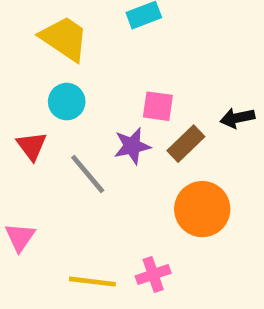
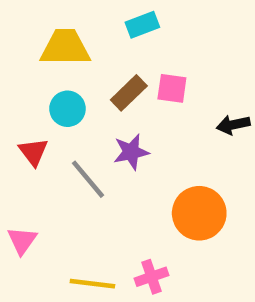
yellow trapezoid: (64, 38) -> (65, 47), turned -34
pink square: (158, 106) -> (172, 88), moved
brown rectangle: (186, 144) -> (129, 93), moved

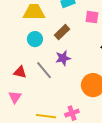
pink square: (172, 88) -> (92, 17), moved
red triangle: (33, 152) -> (20, 72), moved, turned -40

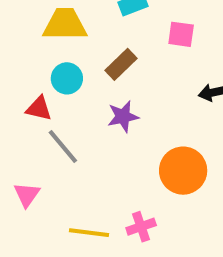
gray line: (44, 70) -> (63, 147), moved
red triangle: (20, 72) -> (39, 108), moved

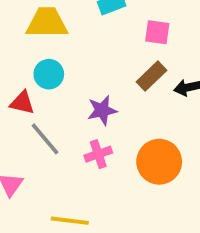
brown rectangle: (121, 64) -> (152, 76), moved
pink cross: (141, 227) -> (98, 154), moved

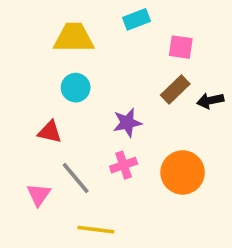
red triangle: (22, 103) -> (50, 132), moved
gray line: (45, 139) -> (76, 178), moved

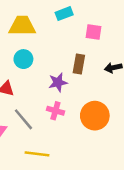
brown rectangle: (175, 89) -> (79, 64), moved, turned -36
pink cross: (124, 165) -> (55, 111), turned 35

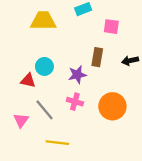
cyan circle: (23, 59) -> (44, 66), moved

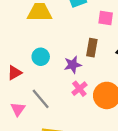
red triangle: (28, 81) -> (14, 73), moved, turned -42
pink cross: (75, 102) -> (79, 89), moved, turned 35

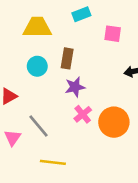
brown rectangle: (92, 48) -> (67, 58), moved
cyan circle: (41, 57) -> (37, 66), moved

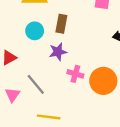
purple star: (75, 87) -> (58, 52), moved
pink cross: (83, 114) -> (75, 74), turned -35

